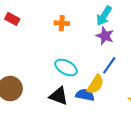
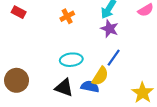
orange cross: (62, 23) -> (67, 16), turned -32
cyan ellipse: (66, 67) -> (71, 60), turned -35

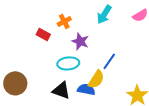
red rectangle: (19, 12) -> (43, 34), moved
purple star: (110, 29) -> (80, 41), moved

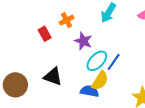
red rectangle: (43, 34) -> (45, 34), turned 32
cyan ellipse: (68, 63) -> (97, 61), moved, turned -40
black triangle: (61, 90) -> (53, 77), moved

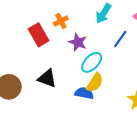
red rectangle: (45, 34) -> (39, 35), size x1.5
blue line: (114, 62) -> (120, 39), moved

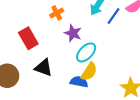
red rectangle: (39, 35) -> (28, 38), moved
blue line: (120, 39) -> (113, 16), moved

